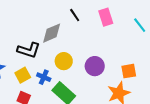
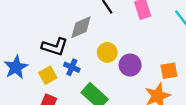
yellow circle: (64, 61) -> (107, 52), moved
blue cross: (44, 77) -> (72, 67), moved

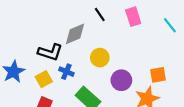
purple circle: (130, 65) -> (121, 80), moved

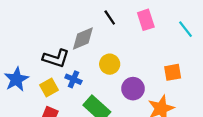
orange square: (158, 75) -> (173, 72), moved

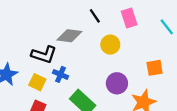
gray diamond: (83, 38) -> (69, 36), turned 30
yellow circle: (110, 64) -> (110, 45), moved
yellow square: (49, 87) -> (37, 82), turned -35

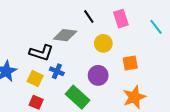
orange square: (155, 68) -> (130, 63), moved
purple circle: (117, 83) -> (98, 75), moved

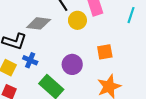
cyan line: (156, 27) -> (131, 15), turned 56
yellow circle: (103, 43) -> (77, 20), moved

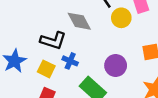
gray diamond: (39, 23) -> (79, 21), turned 55

